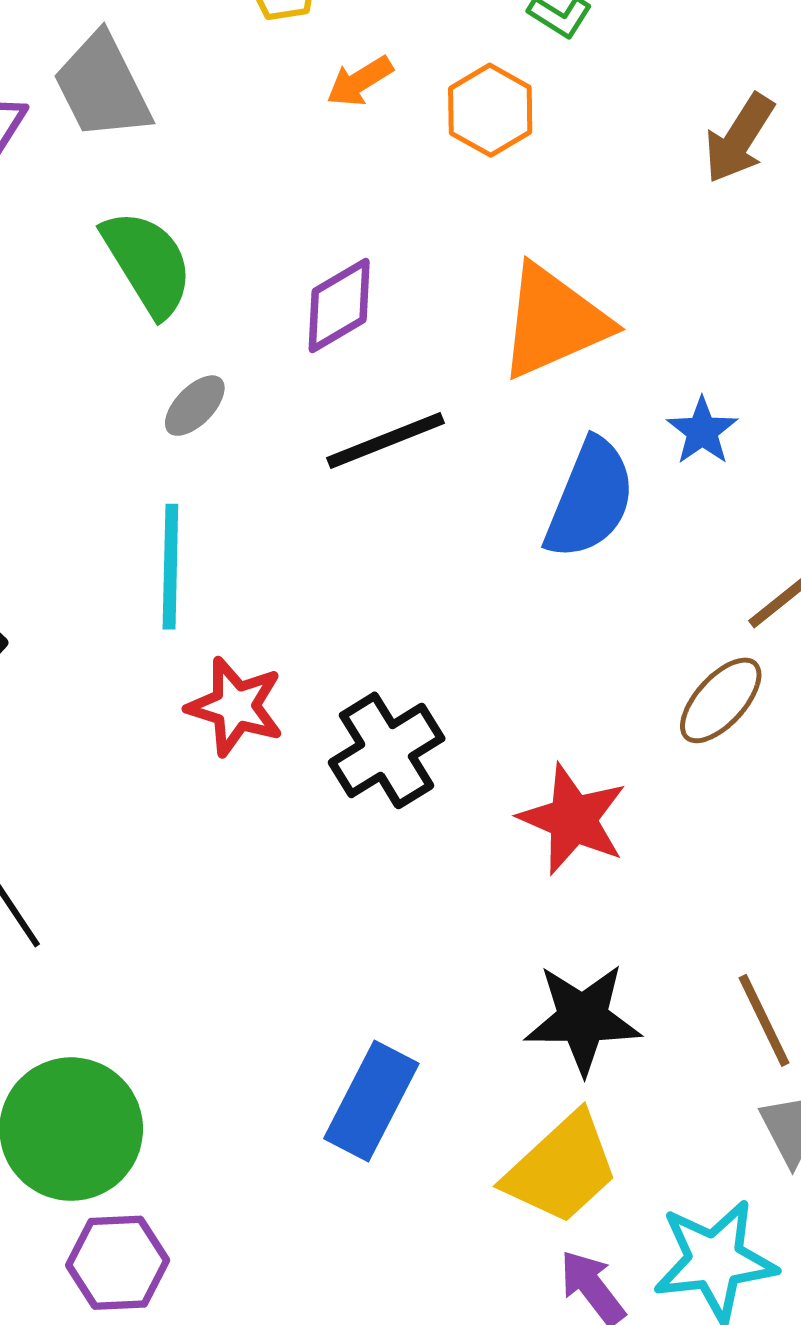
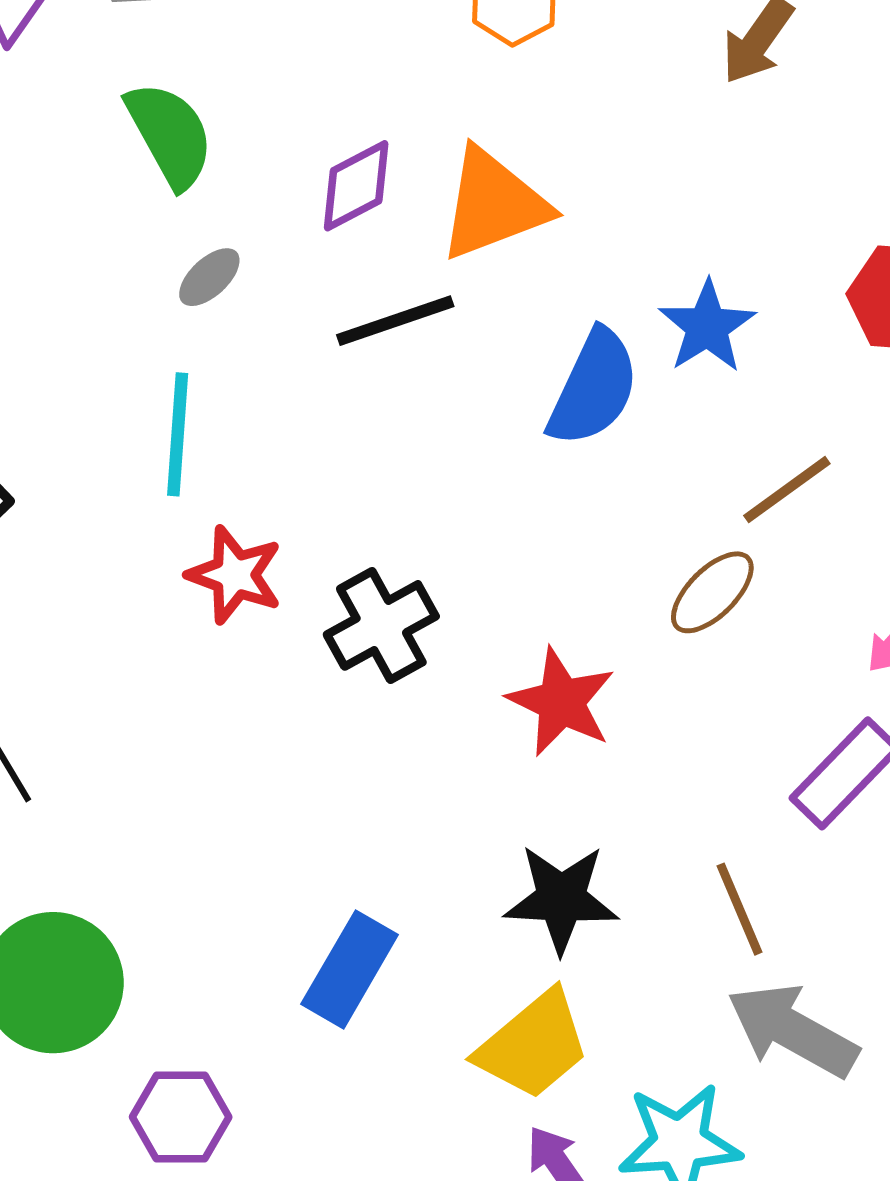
orange triangle: (554, 322) -> (494, 204), moved
blue star: (702, 431) -> (707, 327), size x1.4
purple hexagon: (118, 1263) -> (181, 1117), moved

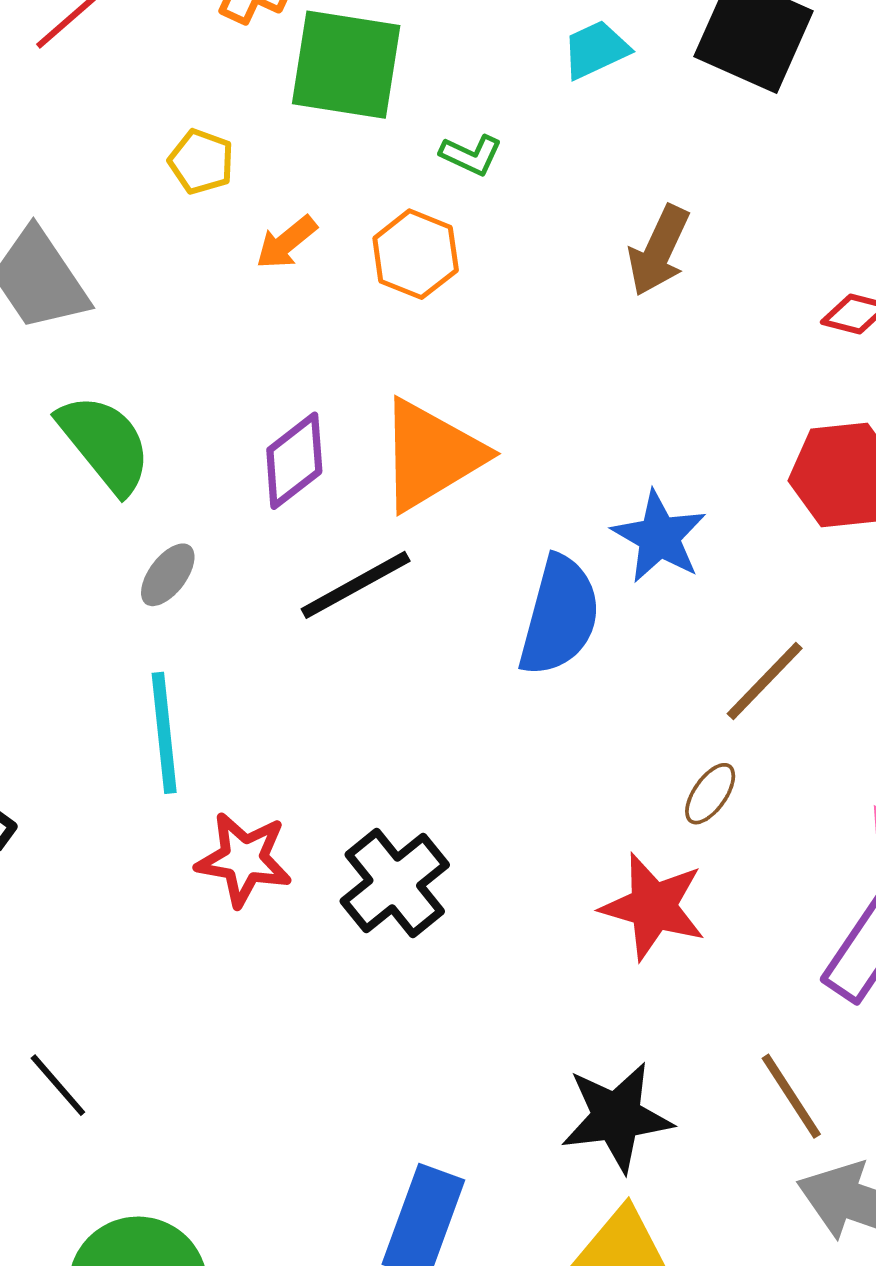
brown ellipse: (712, 592) -> (710, 794), size x0.7
red star: (561, 702) -> (653, 907), moved

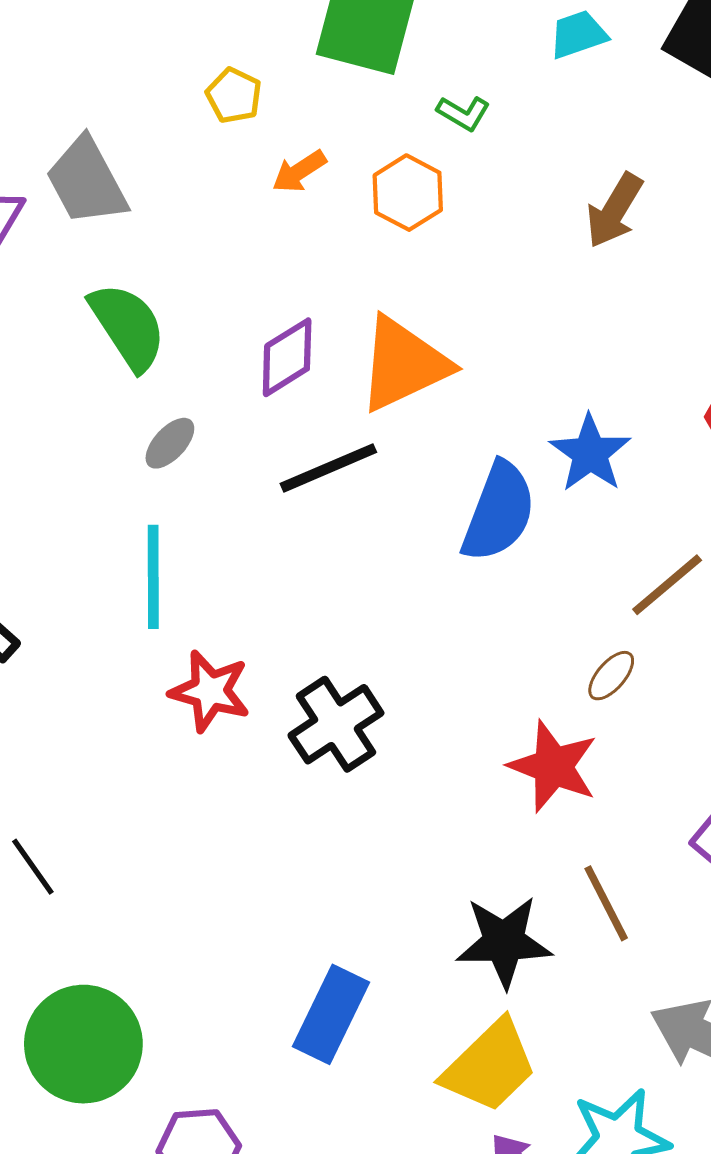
brown line: (791, 1096) -> (606, 903), moved

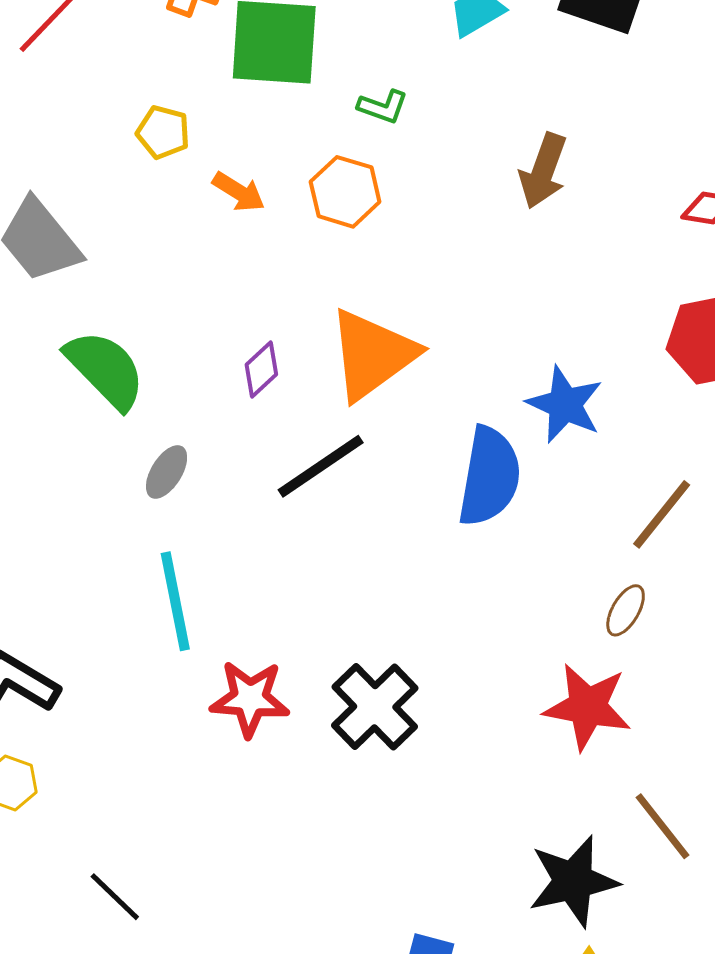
orange arrow: (299, 171) -> (239, 192), turned -104
purple diamond: (287, 357) -> (261, 369), size x0.7

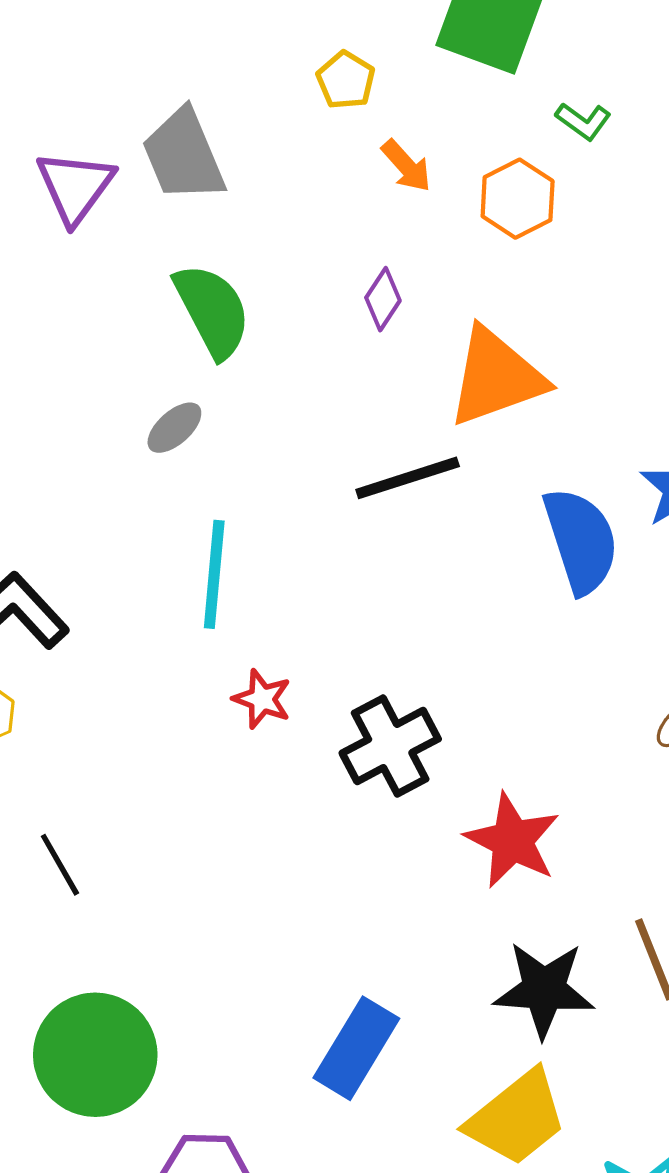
purple diamond: (261, 369) -> (383, 299), moved, turned -30
gray ellipse: (167, 472) -> (174, 428), moved
blue semicircle: (489, 476) -> (581, 541), turned -44
red star: (250, 699) -> (262, 699), size x0.7
red star: (587, 707) -> (512, 841), moved

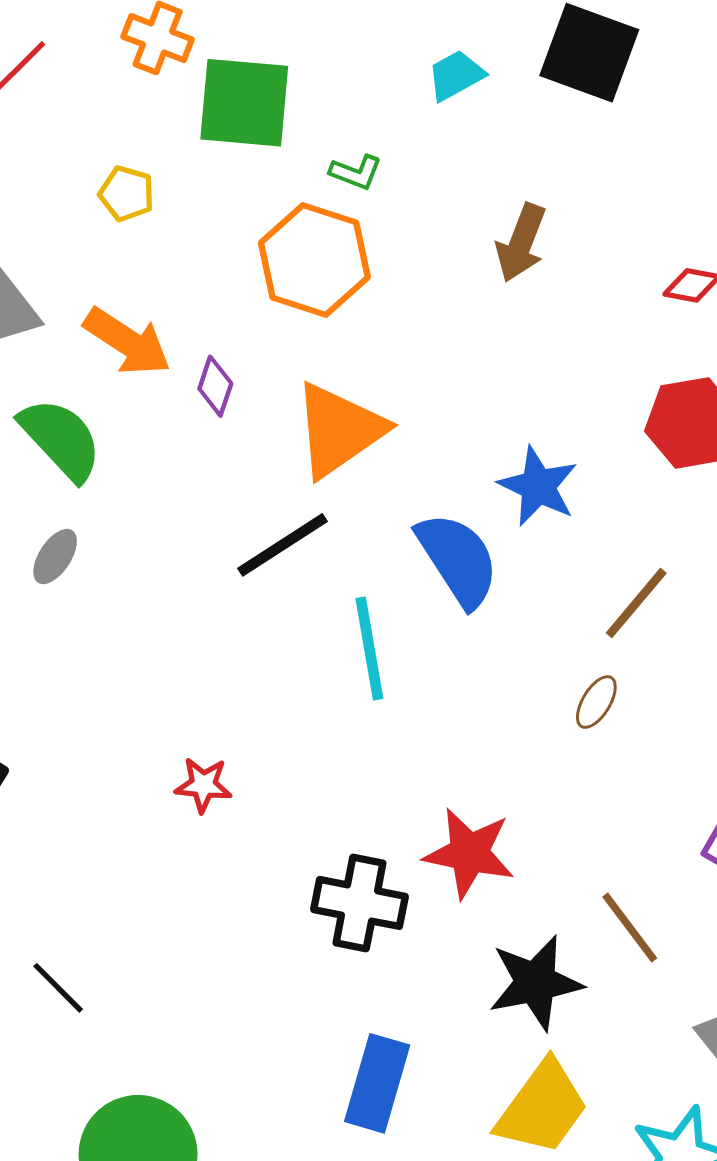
orange arrow: (406, 166) -> (127, 342), moved, size x1.6
orange hexagon: (518, 199) -> (314, 260), size x1.5
cyan line: (214, 574) -> (369, 648), moved
black cross: (390, 746) -> (359, 903), moved, turned -36

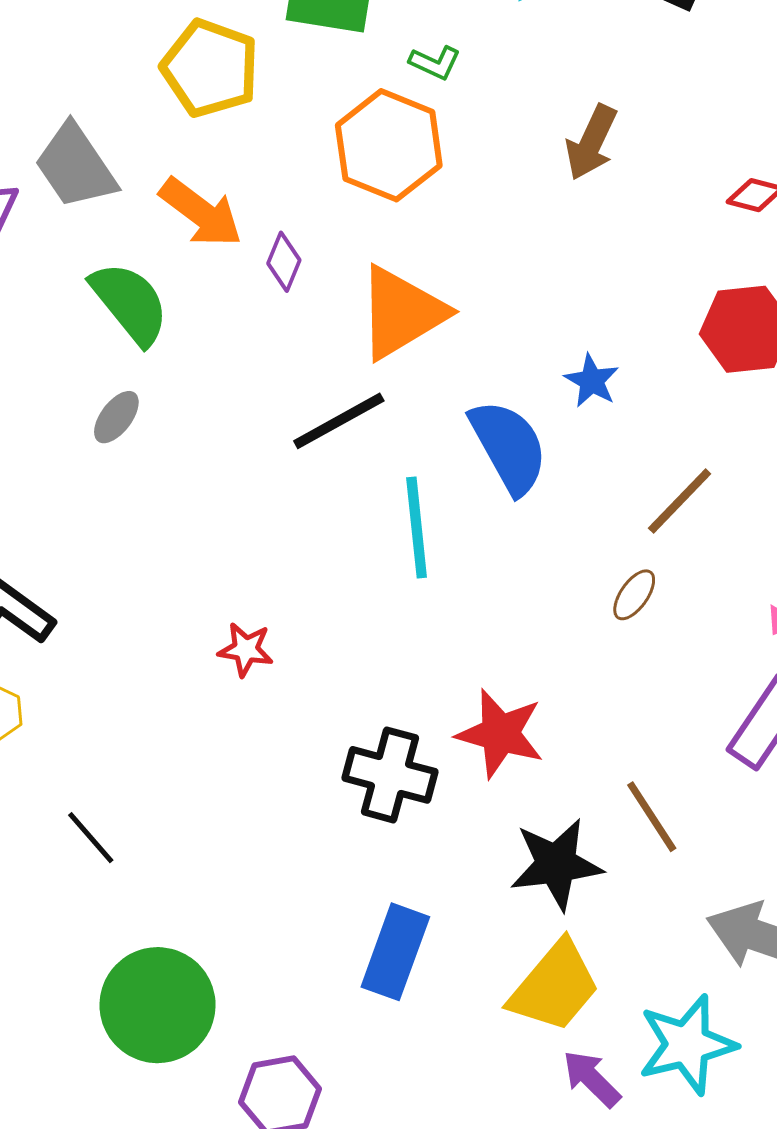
yellow pentagon: (127, 194) -> (210, 68), size x1.8
blue star: (538, 486) -> (592, 381), size x0.7

